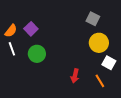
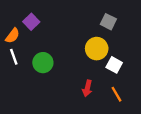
purple square: (31, 29) -> (31, 22), moved
yellow circle: (99, 43) -> (97, 49), moved
white square: (109, 63) -> (114, 65), moved

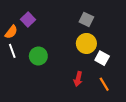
gray square: (108, 22) -> (86, 19), moved

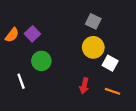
purple square: (28, 19) -> (32, 34), moved
white line: (12, 51) -> (21, 81), moved
orange line: (104, 84) -> (112, 91), turned -40

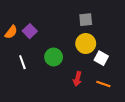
gray square: (93, 21) -> (86, 20), turned -32
green circle: (41, 61) -> (54, 57), moved
white line: (21, 81) -> (22, 62), moved

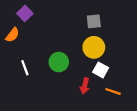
purple square: (30, 31) -> (25, 13), moved
white square: (101, 58) -> (101, 70), moved

